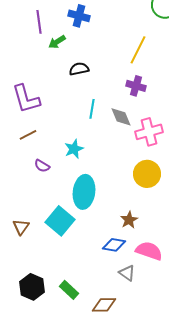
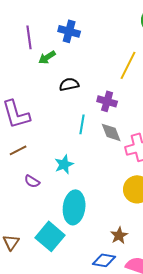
purple cross: (136, 86) -> (107, 101), moved

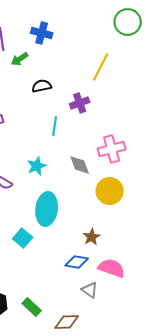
purple cross: (107, 101) -> (80, 103), turned -36
gray diamond: (111, 132) -> (80, 165), moved
cyan square: (50, 236) -> (23, 238), size x0.7

